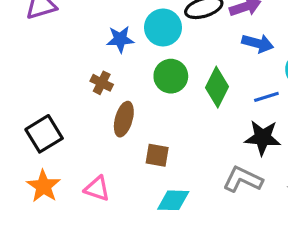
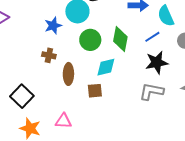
cyan diamond: (173, 200) -> (106, 67), moved

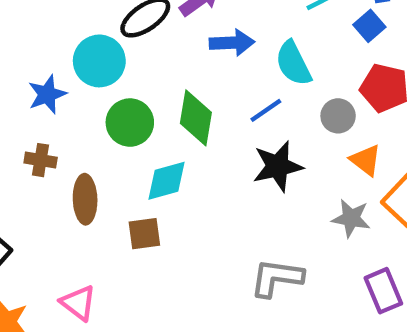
gray L-shape: (151, 91) -> (277, 278), moved
pink triangle: (63, 121) -> (78, 303), turned 36

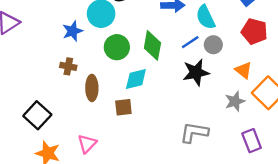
gray circle: (338, 116) -> (213, 45), moved
gray star: (351, 218) -> (235, 101), turned -30
pink triangle: (78, 303) -> (87, 144), turned 36

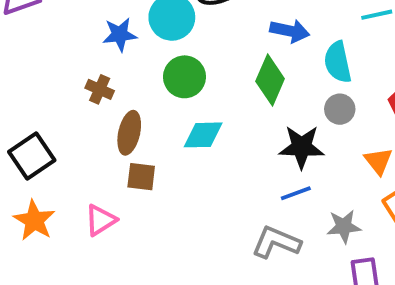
blue line: (190, 42) -> (296, 193), moved
green diamond: (152, 45) -> (270, 80), moved
gray star: (235, 101) -> (344, 226), moved
brown square: (123, 107) -> (141, 177), moved

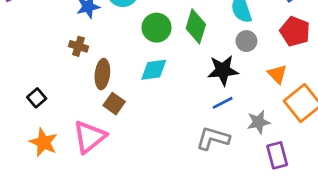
green circle: (184, 77) -> (157, 28), moved
black square: (32, 156) -> (37, 98), size x0.6
brown square: (141, 177) -> (114, 104), turned 35
pink triangle: (101, 220) -> (89, 137), size x1.5

